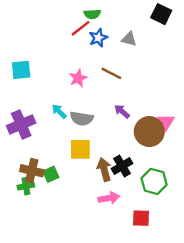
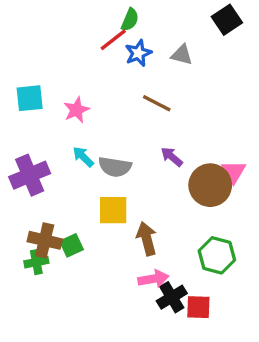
green semicircle: (92, 14) -> (130, 20), turned -63
black square: (161, 14) -> (227, 20), turned 30
pink star: (78, 78) -> (76, 110), moved
black cross: (122, 166) -> (172, 297), moved

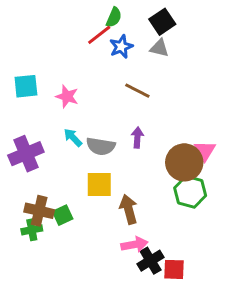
black square: (227, 20) -> (162, 22), moved
pink star: (76, 110) -> (67, 96), turned -30
purple arrow: (172, 157) -> (137, 137), moved, turned 54
green hexagon: (217, 255) -> (190, 192), moved

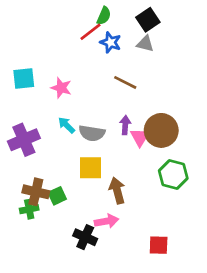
blue star: (121, 47) -> (111, 42), turned -30
pink triangle: (205, 151) -> (140, 137), moved
brown circle: (184, 162) -> (161, 130), moved
pink arrow: (134, 245) -> (107, 221), moved
black cross: (151, 261) -> (85, 237), moved, turned -35

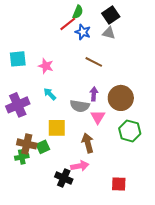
gray semicircle: (92, 133) -> (80, 106), moved
pink triangle: (140, 137) -> (98, 117), moved
yellow square: (91, 168) -> (57, 128), moved

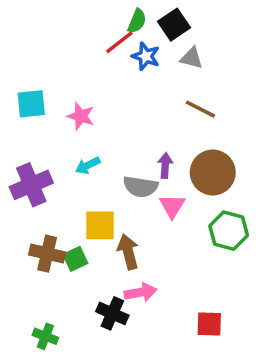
black square: (111, 15) -> (174, 25), moved
brown line: (94, 62) -> (200, 109), moved
cyan arrow: (50, 94) -> (88, 165), turned -72
brown arrow: (88, 143) -> (128, 252), moved
green cross: (22, 157) -> (45, 336), moved, turned 32

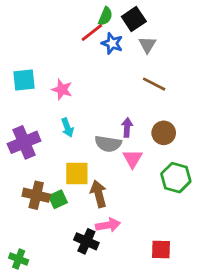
gray triangle: (192, 58) -> (147, 45), turned 48
cyan arrow: (88, 165) -> (67, 127), turned -84
brown circle: (213, 173) -> (164, 133), size x0.7
green cross: (45, 336) -> (19, 259), moved

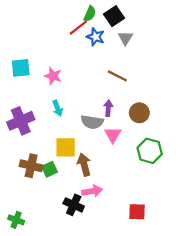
brown line: (154, 84) -> (117, 76), moved

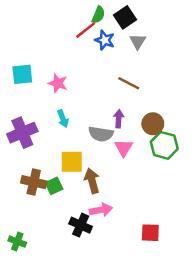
green hexagon: (150, 151) -> (164, 145), moved

